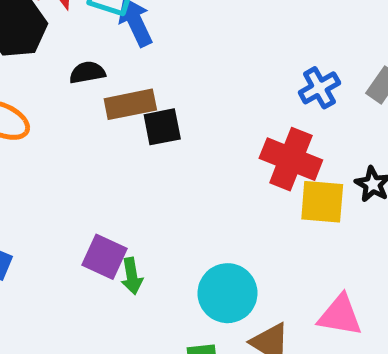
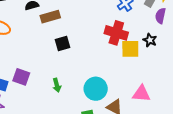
black square: (162, 127) -> (62, 43), moved
purple square: (104, 257) -> (21, 77), moved

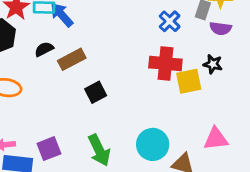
purple semicircle: (160, 16) -> (221, 28), turned -84
purple square: (21, 77) -> (49, 149), turned -30
green arrow: (57, 85) -> (99, 150), size x1.6

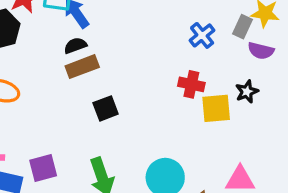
black semicircle: (44, 49) -> (75, 46), moved
red cross: (165, 64) -> (191, 84), size x0.7
black star: (213, 64) -> (247, 92), turned 30

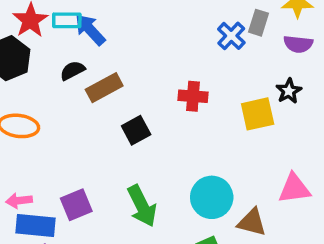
gray rectangle: (243, 27) -> (258, 23), moved
black semicircle: (75, 46) -> (72, 71), moved
red cross: (191, 84) -> (193, 96), moved

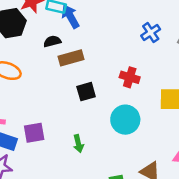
blue cross: (231, 36) -> (151, 32), moved
cyan circle: (212, 197) -> (125, 120), moved
green arrow: (142, 206) -> (78, 144), size x0.6

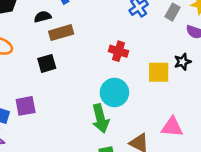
black square: (86, 92) -> (47, 63), moved
green arrow: (78, 144) -> (100, 118), moved, size x1.6

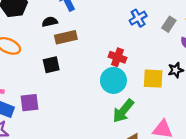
cyan circle: (114, 92) -> (113, 80), moved
green arrow: (100, 118) -> (123, 111), moved, turned 50

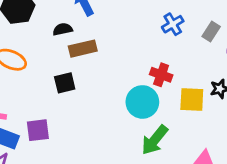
red cross: (117, 57) -> (161, 75), moved

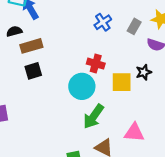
black square: (65, 83) -> (33, 71), moved

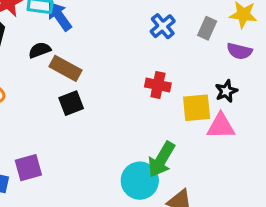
brown rectangle: (31, 46) -> (65, 68), turned 50
cyan circle: (82, 86) -> (140, 181), moved
pink triangle: (134, 133) -> (221, 126), moved

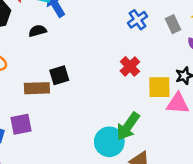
gray rectangle: (207, 28) -> (173, 24), turned -54
brown rectangle: (65, 68) -> (37, 88), moved, turned -35
red cross: (158, 85) -> (130, 66), turned 30

